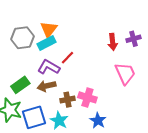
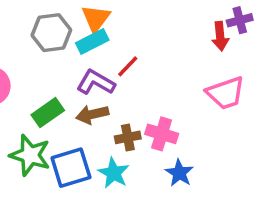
purple cross: (134, 39) -> (240, 20), moved
red arrow: (113, 42) -> (220, 36), moved
pink trapezoid: (125, 73) -> (225, 93), turned 95

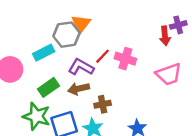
gray hexagon: (51, 33) -> (66, 35), moved
cyan rectangle: (92, 42) -> (44, 53), moved
pink cross: (162, 134) -> (125, 59), moved

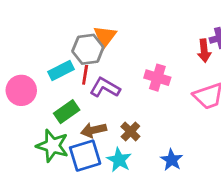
red line: (103, 56) -> (85, 75), moved, turned -35
brown arrow: (79, 89) -> (94, 130), moved
brown cross: (103, 104) -> (130, 131), turned -35

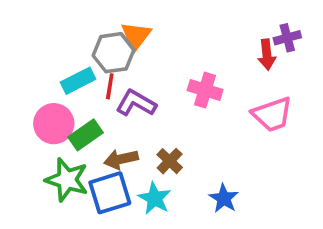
pink circle: (21, 90) -> (54, 124), moved

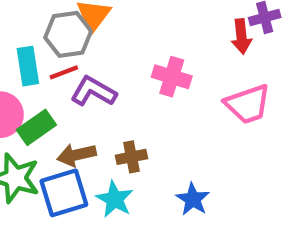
cyan rectangle: (78, 81) -> (28, 66), turned -72
red line: (110, 86) -> (64, 72), turned 60
brown cross: (170, 161) -> (131, 157), turned 35

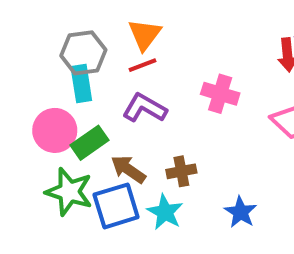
gray hexagon: (68, 34) -> (83, 53), moved
red line: (64, 72) -> (143, 65), moved
brown arrow: (77, 155) -> (128, 169), turned 48

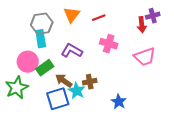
red line: (143, 65) -> (99, 18), moved
green star: (69, 192) -> (17, 88), moved, turned 30
cyan star: (165, 212) -> (77, 91), moved

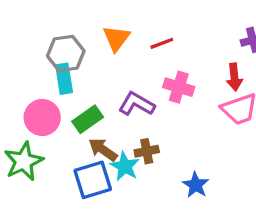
red arrow: (142, 25) -> (234, 77), moved
purple L-shape: (72, 51) -> (137, 104), moved
green rectangle: (45, 68) -> (88, 119), moved

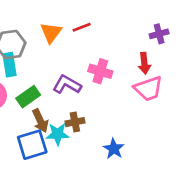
red line: (162, 43) -> (82, 27), moved
brown arrow: (103, 150) -> (40, 121), turned -150
cyan star: (125, 166) -> (58, 134), turned -30

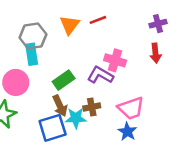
purple cross: (159, 34) -> (158, 24), moved
purple L-shape: (67, 85) -> (100, 75), moved
pink trapezoid: (148, 89) -> (131, 108), moved
green rectangle: (28, 97) -> (64, 80), moved

